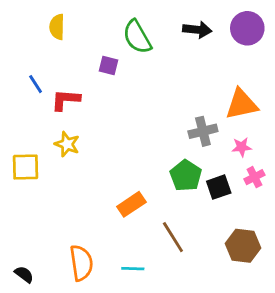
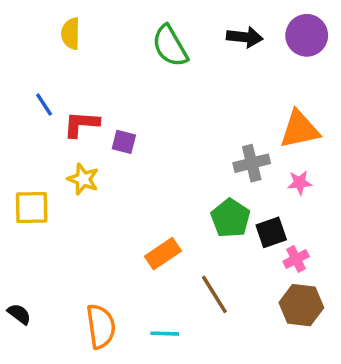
purple square: (109, 65) -> (124, 142), moved
pink cross: (254, 177) -> (296, 259), moved
black semicircle: (24, 274) -> (19, 314), moved

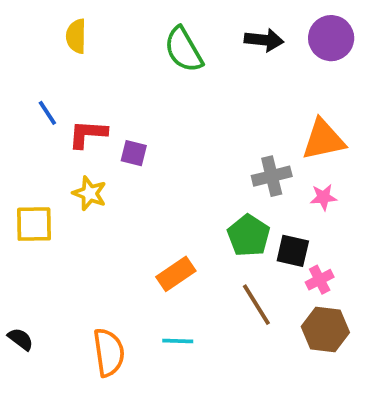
black square: (271, 232) -> (293, 251), turned 32
brown line: (214, 294) -> (256, 305), moved
cyan line: (165, 334) -> (178, 341), moved

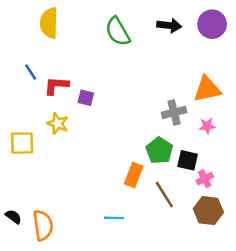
yellow semicircle: (76, 36) -> (49, 23), size x1.4
orange rectangle: (176, 274) -> (134, 175), moved, turned -35
orange semicircle: (109, 352) -> (43, 225), moved

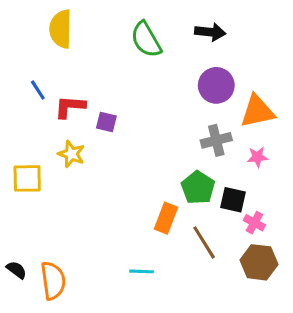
purple circle: (212, 24) -> (216, 85), moved
pink cross: (205, 179) -> (254, 223), turned -35

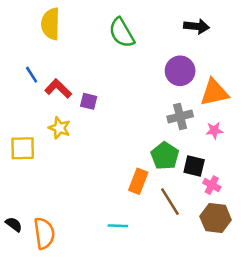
black arrow: (210, 32) -> (197, 26), moved
red L-shape: (70, 107) -> (58, 89), turned 40

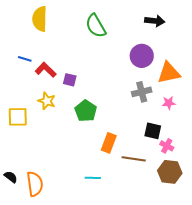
blue line: (32, 75) -> (25, 59), turned -40
green pentagon: (165, 156) -> (86, 111), moved
brown line: (170, 202) -> (134, 159), turned -50

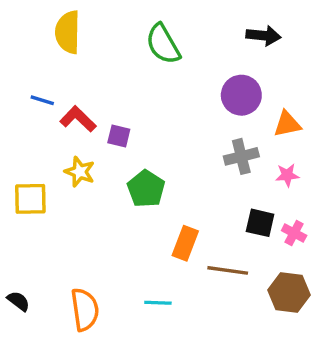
orange triangle: (169, 73) -> (287, 124), size x0.7
pink cross: (167, 146) -> (294, 233), moved
orange semicircle: (35, 184) -> (85, 310), moved

